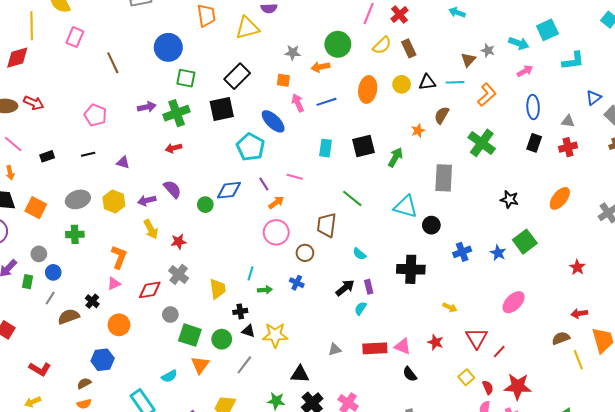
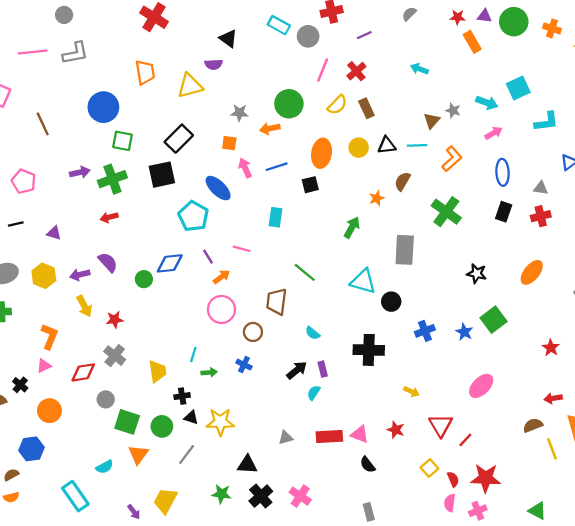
black square: (364, 146) -> (310, 185), moved, size x0.7

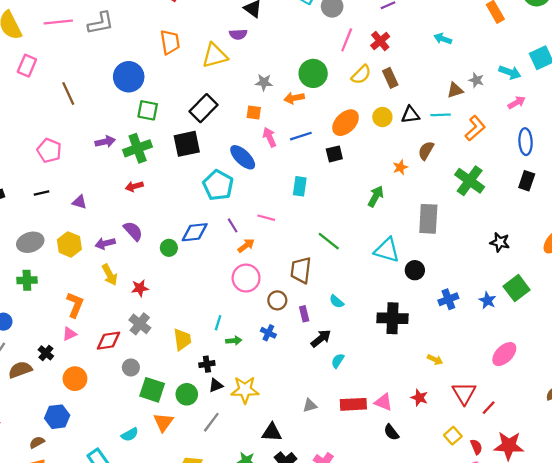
brown triangle: (432, 121) -> (455, 90), turned 30
orange ellipse: (322, 153) -> (346, 123), turned 36
purple rectangle: (323, 369) -> (304, 314), moved
black triangle: (191, 417) -> (216, 385), turned -40

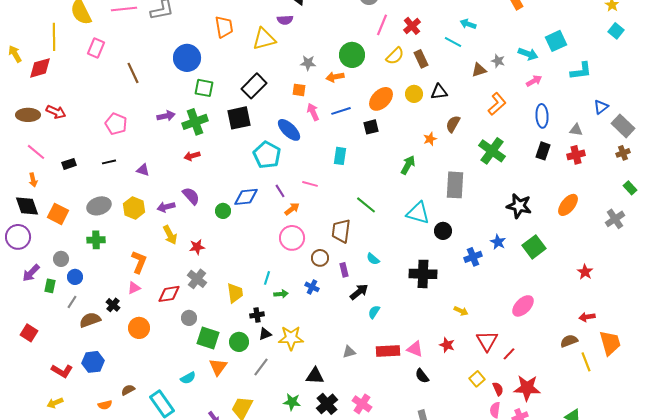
cyan line: (441, 115) -> (453, 42), moved, turned 30
black star: (500, 242) -> (519, 206), size x1.4
blue star: (488, 300) -> (498, 242), moved
blue hexagon: (57, 417) -> (93, 362), moved
brown semicircle: (37, 442) -> (128, 390), moved

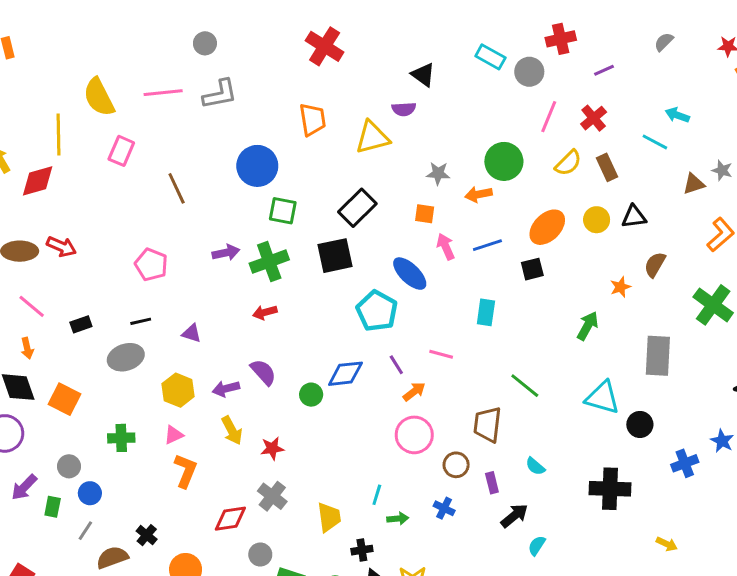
gray ellipse: (99, 206) -> (126, 357), moved
pink triangle: (134, 288) -> (174, 435), moved

